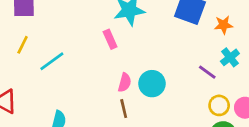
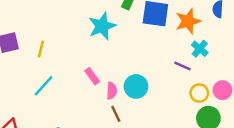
orange star: (224, 25) -> (188, 21), size x1.5
pink rectangle: (110, 39) -> (92, 76), moved
yellow line: (23, 45) -> (41, 49), moved

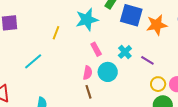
yellow line: (41, 49) -> (56, 33), moved
cyan cross: (200, 49) -> (125, 52), moved
pink rectangle: (92, 76) -> (96, 49), moved

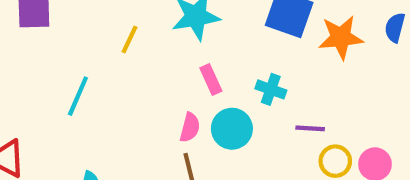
cyan cross: (125, 52) -> (271, 89), turned -32
purple line: (147, 60) -> (310, 128), moved, turned -32
cyan line: (33, 61) -> (78, 96), turned -30

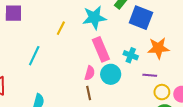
orange star: (341, 37) -> (158, 48), moved
pink rectangle: (211, 80) -> (101, 49), size x1.6

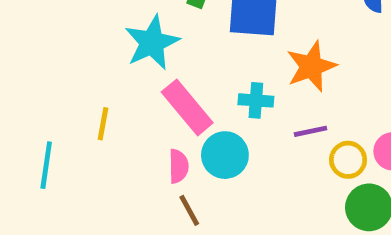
yellow line: (61, 28) -> (103, 124), moved

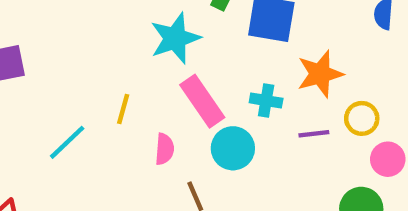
yellow circle: (348, 160) -> (362, 118), moved
cyan line: (46, 165) -> (67, 142), turned 33
pink semicircle: (178, 166) -> (165, 149), moved

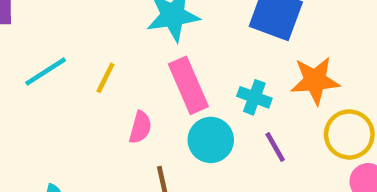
yellow circle: (362, 118) -> (349, 134), size x1.4
purple line: (314, 134) -> (275, 147), moved, turned 56
cyan line: (67, 142) -> (46, 72), moved

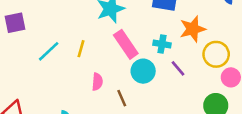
pink semicircle: (140, 127) -> (97, 82), moved

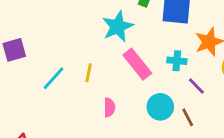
cyan circle: (143, 71) -> (160, 107), moved
brown line: (122, 98) -> (188, 117), moved

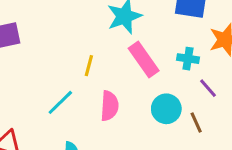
cyan line: (54, 78) -> (60, 102), moved
pink semicircle: (109, 107) -> (110, 106), size x1.4

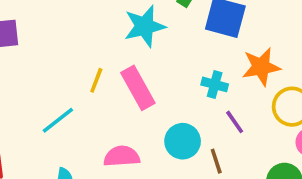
pink rectangle: (144, 60) -> (138, 88), moved
pink semicircle: (110, 106) -> (122, 156), moved, turned -104

